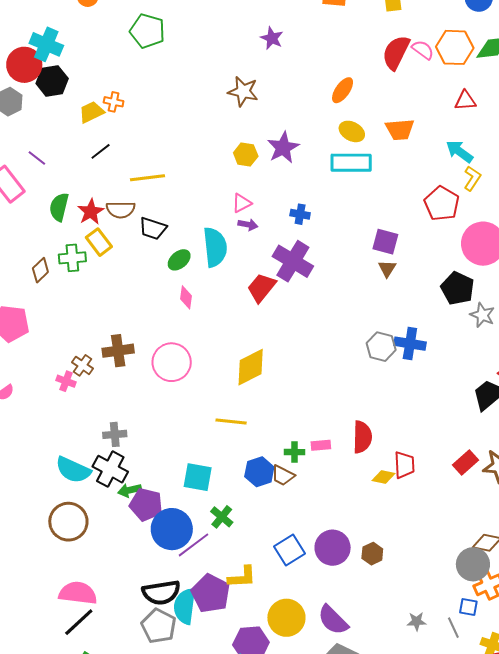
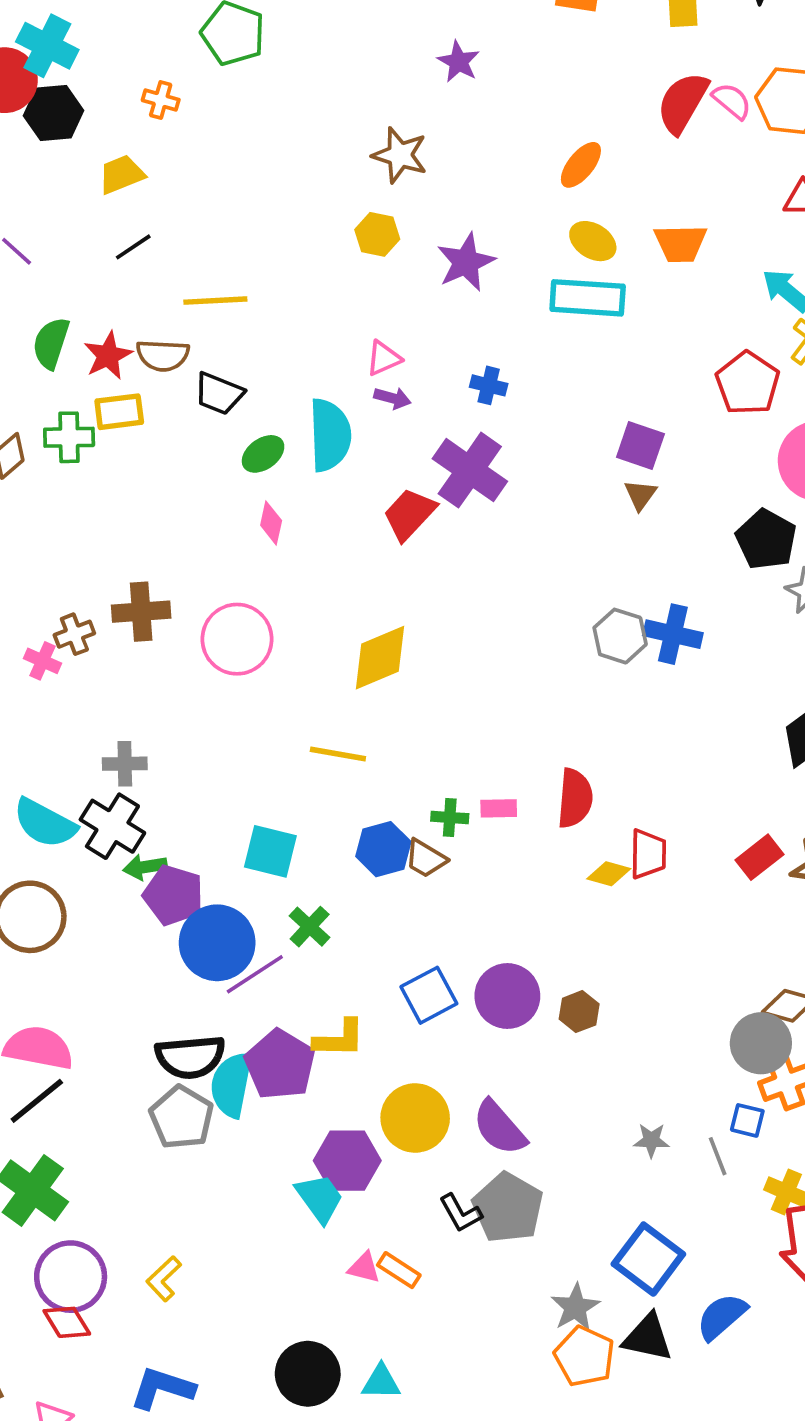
orange cross: (114, 102) -> (161, 100), moved
yellow hexagon: (246, 154) -> (377, 234), moved
yellow rectangle: (99, 242) -> (119, 412), turned -64
brown cross: (82, 365) -> (74, 634), turned 30

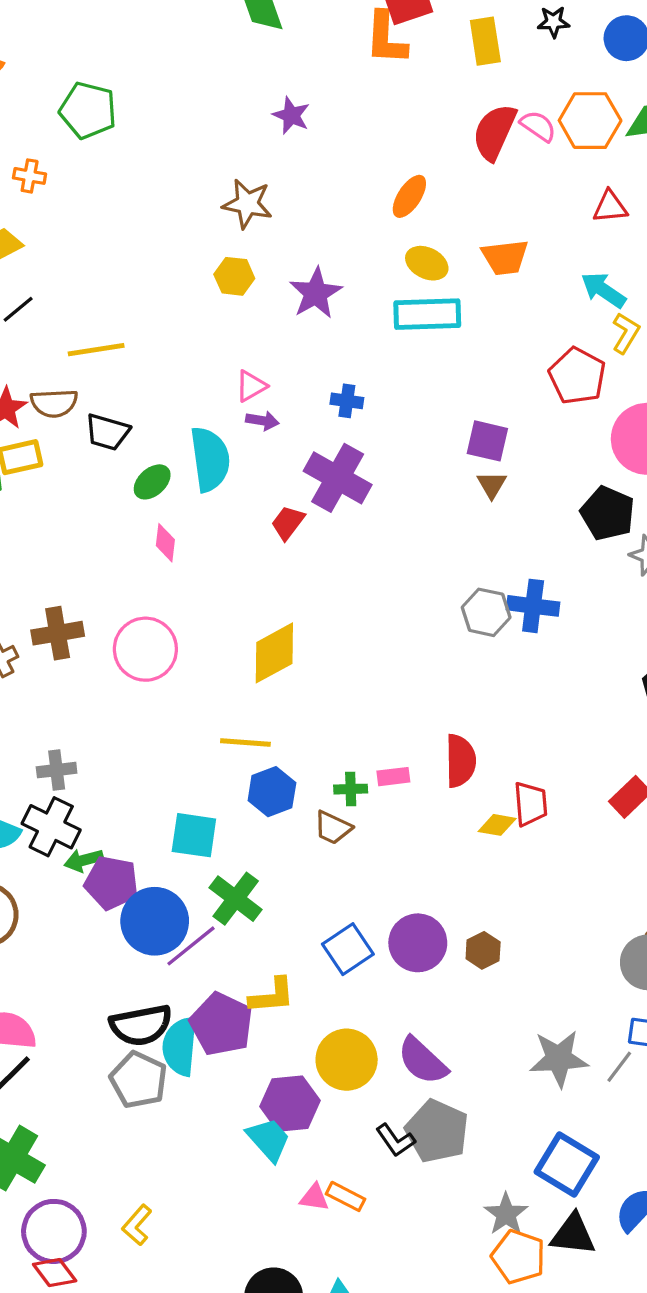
red trapezoid: (409, 514) -> (288, 523), size x0.7
blue hexagon: (383, 849) -> (272, 792), moved
green cross: (310, 927) -> (236, 899), size x1.4
gray star: (651, 1140) -> (559, 1059), size x1.8
gray line: (718, 1156) -> (619, 1067), turned 64

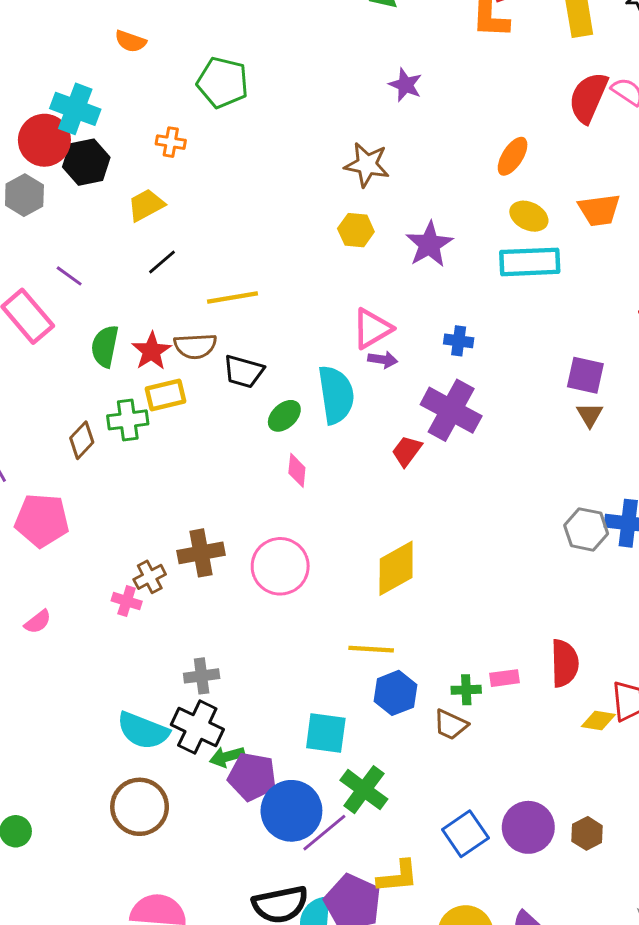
pink triangle: (251, 386) -> (372, 329), size x1.4

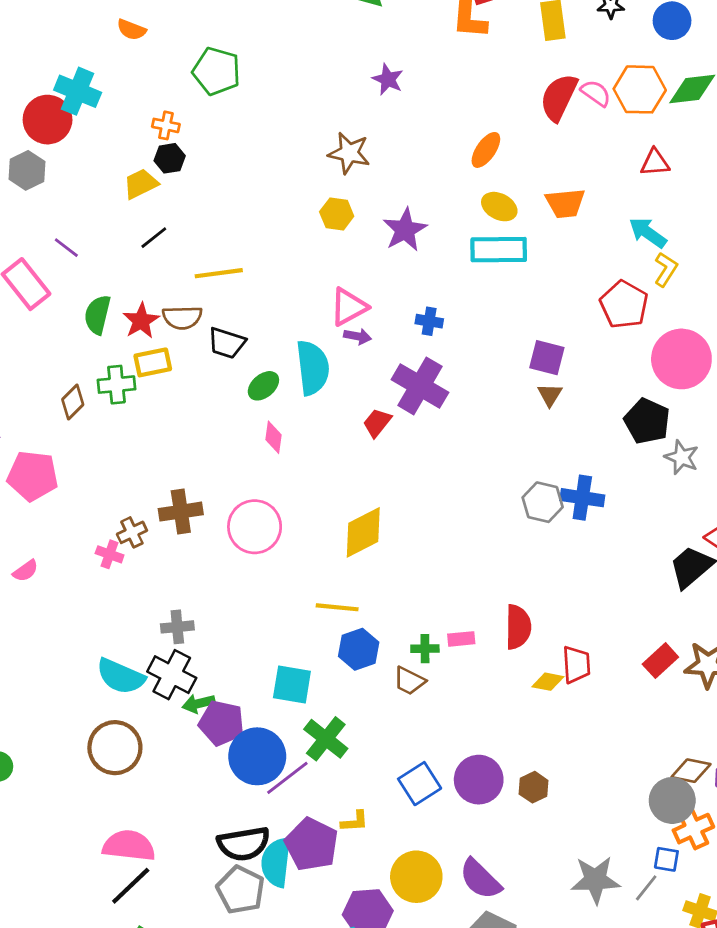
black hexagon: (86, 162) -> (170, 158), moved, size x0.7
yellow L-shape: (398, 877) -> (355, 821), size x0.7

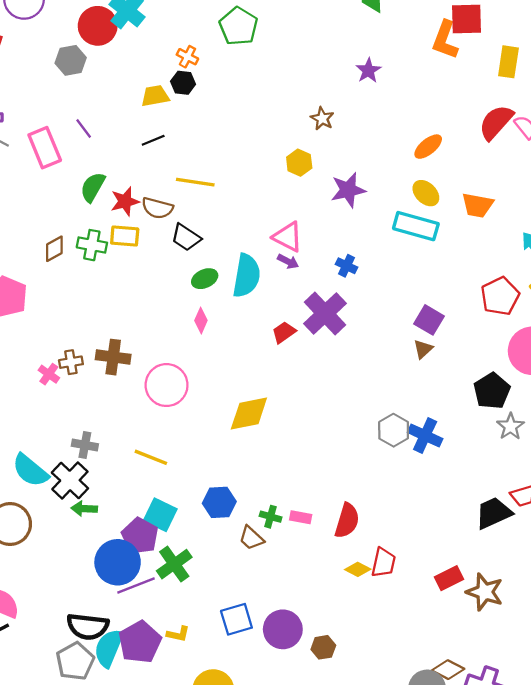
brown star: (349, 153) -> (322, 119), size x0.7
pink triangle: (349, 307) -> (288, 237), turned 40
yellow line: (337, 607) -> (151, 457), moved
purple pentagon: (222, 723) -> (140, 536), moved

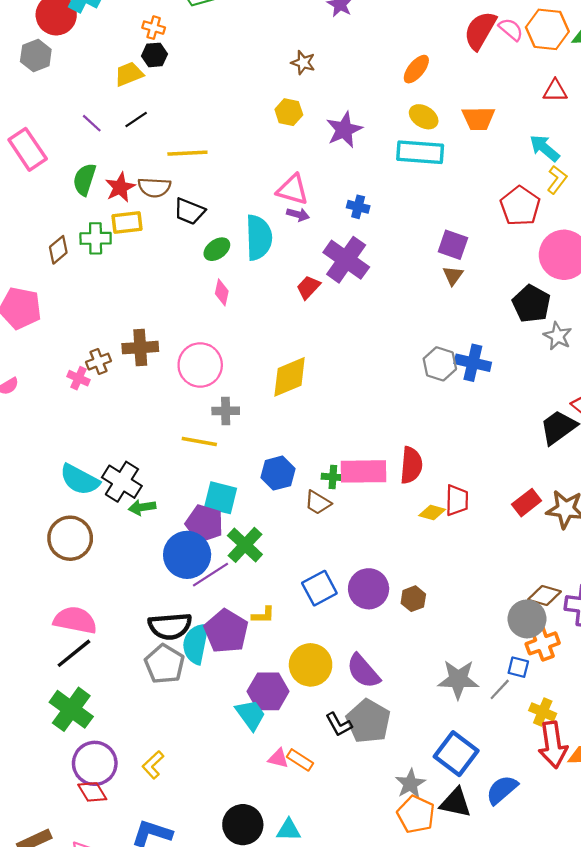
purple line: (84, 129) -> (92, 123), moved
gray cross: (85, 445) -> (226, 411), moved
pink rectangle: (301, 517) -> (363, 471), size x2.0

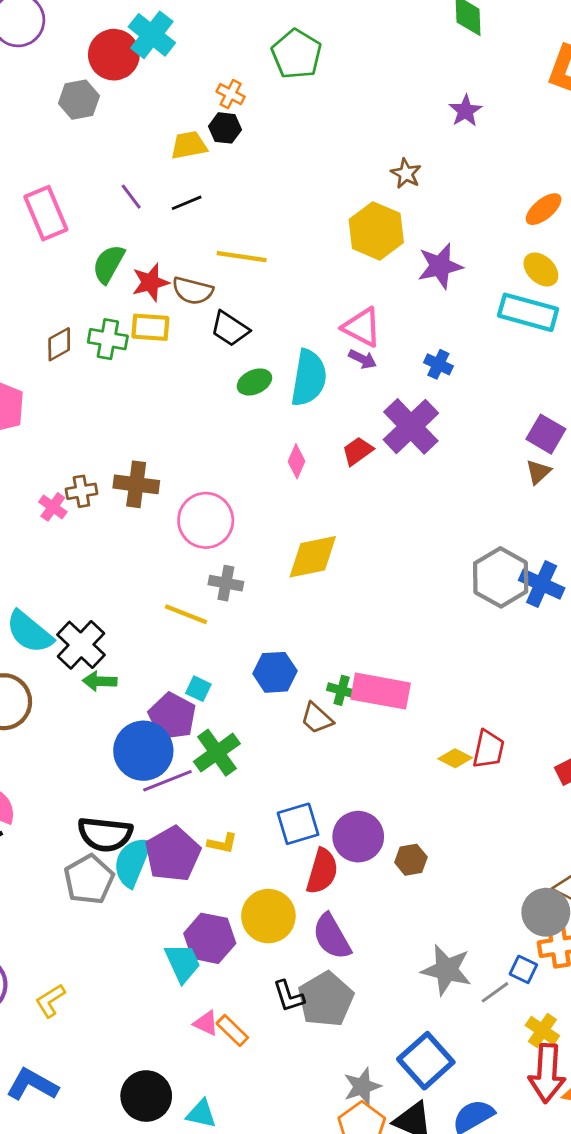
yellow hexagon: (289, 112) -> (376, 231), size x1.6
pink diamond: (222, 292) -> (297, 461), moved
gray hexagon: (440, 364) -> (501, 577), size x1.4
red semicircle: (411, 465) -> (322, 871), moved
cyan square: (221, 498) -> (198, 689), size x0.6

